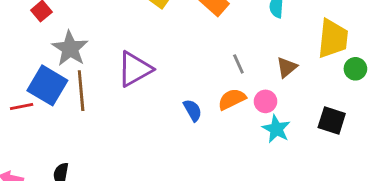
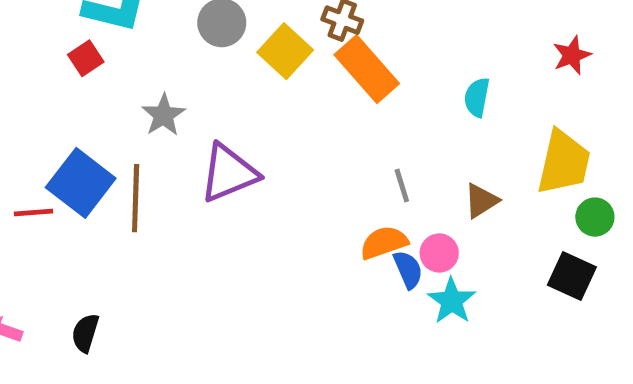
gray star: (70, 48) -> (163, 115), moved, size x0.7
blue semicircle: (193, 110) -> (408, 270), moved
black square: (332, 120) -> (572, 276), moved

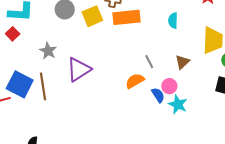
yellow square: (285, 51) -> (92, 16), turned 35
orange rectangle: (367, 69) -> (127, 17), turned -44
orange semicircle: (384, 243) -> (135, 81), moved

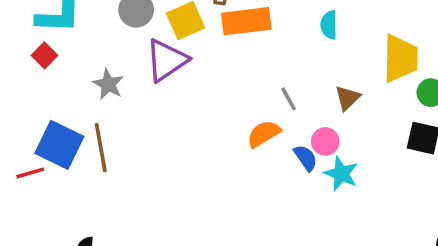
purple triangle: (79, 69) -> (167, 60), moved

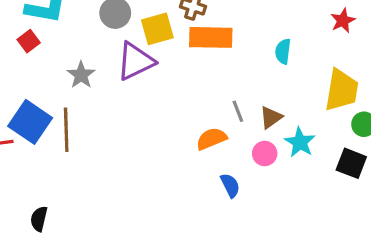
brown triangle: (347, 98) -> (271, 117), moved
blue semicircle: (306, 158) -> (230, 185), moved
cyan star: (341, 174) -> (300, 142), moved

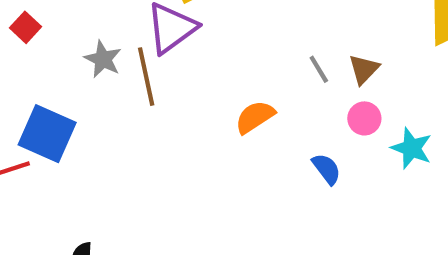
brown line: (66, 130) -> (146, 77), moved
orange semicircle: (211, 139) -> (255, 117), moved
cyan star: (300, 142) -> (411, 148), moved

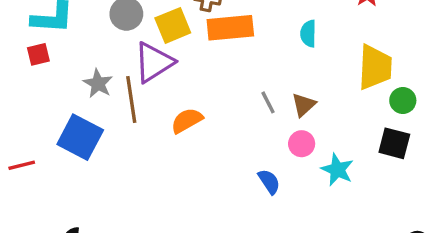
red square: (25, 27) -> (38, 54), turned 30
orange semicircle: (255, 117) -> (187, 120), moved
blue square: (47, 134) -> (80, 137), moved

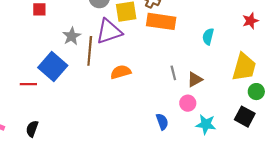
red line: (22, 165) -> (28, 84), moved
cyan star: (337, 170) -> (206, 124), turned -30

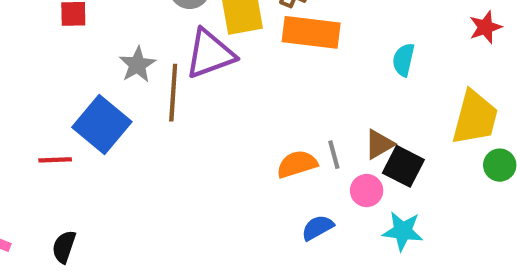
orange semicircle: (121, 72) -> (297, 164), moved
gray line: (173, 73) -> (334, 155), moved
black square: (245, 117) -> (403, 166), moved
blue semicircle: (162, 122) -> (318, 228), turned -98

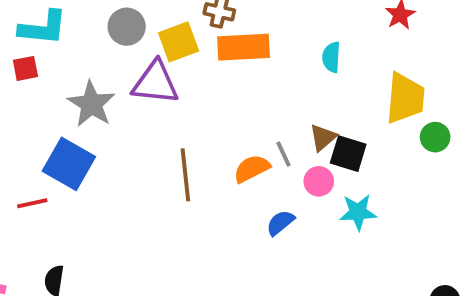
purple triangle: (210, 54) -> (155, 83), turned 36
gray star: (137, 65) -> (91, 104), size x1.4
brown line: (173, 93) -> (185, 175), moved

